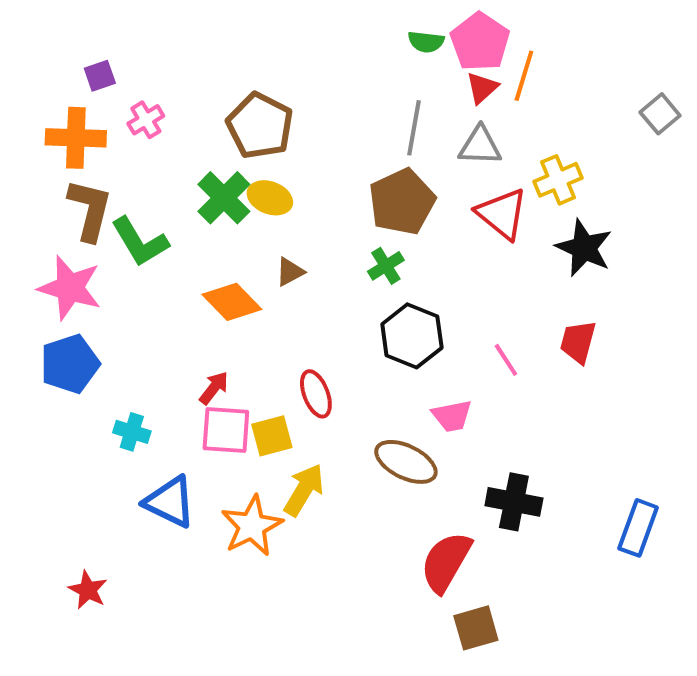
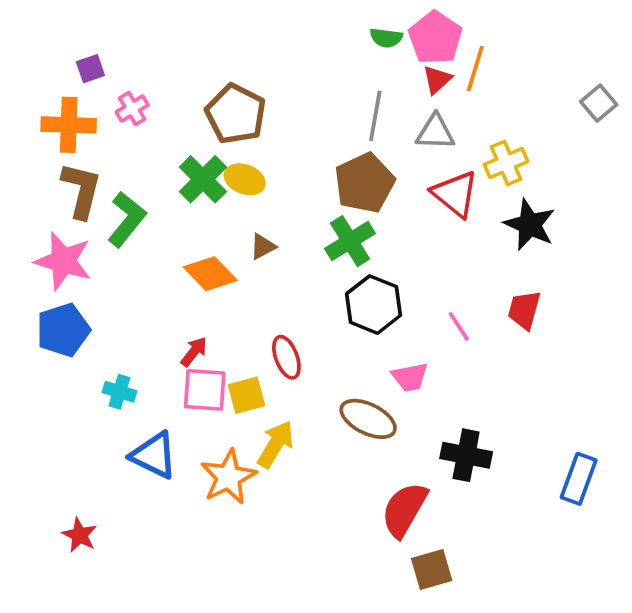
green L-shape: (140, 242) -> (127, 219), turned -110
green cross: (386, 266) -> (350, 241), size x1.5

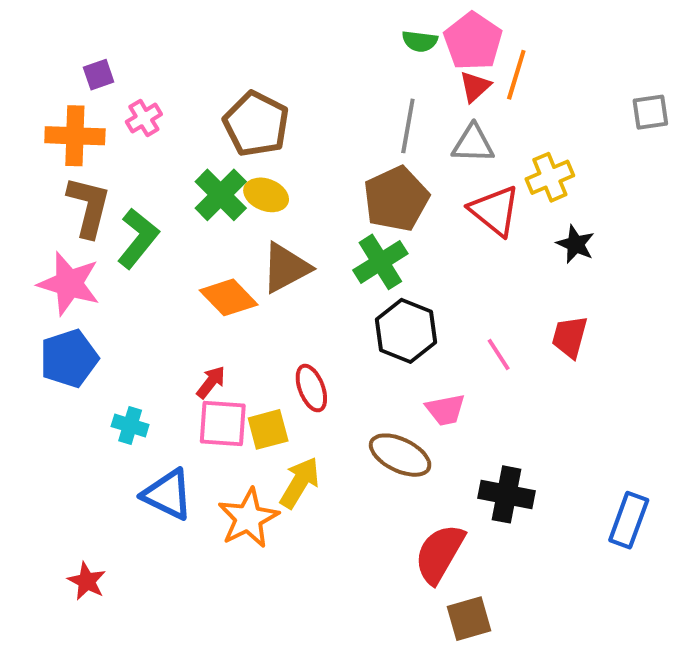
gray square: (599, 103) -> (650, 112), turned 32
black star: (530, 225) -> (575, 244), size x0.7
brown triangle: (263, 246) -> (286, 268), size x1.8

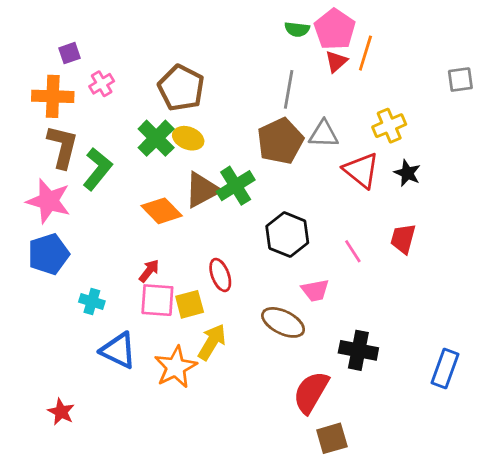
gray triangle: (473, 144) -> (324, 134), moved
red triangle: (495, 211) -> (361, 170), moved
green cross: (380, 262) -> (236, 186), moved

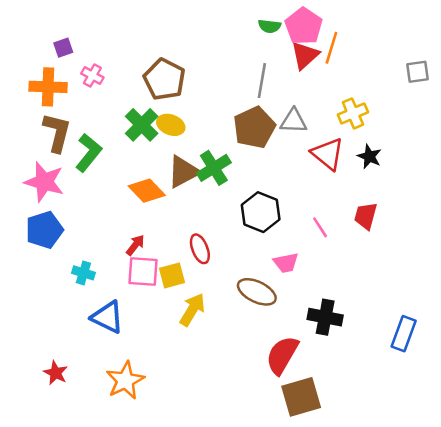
red triangle: (336, 61) -> (305, 55), size x1.4
pink cross: (102, 84) -> (92, 76), turned -30
orange star: (176, 367) -> (125, 380), moved
brown square: (332, 438) -> (301, 397), size x1.4

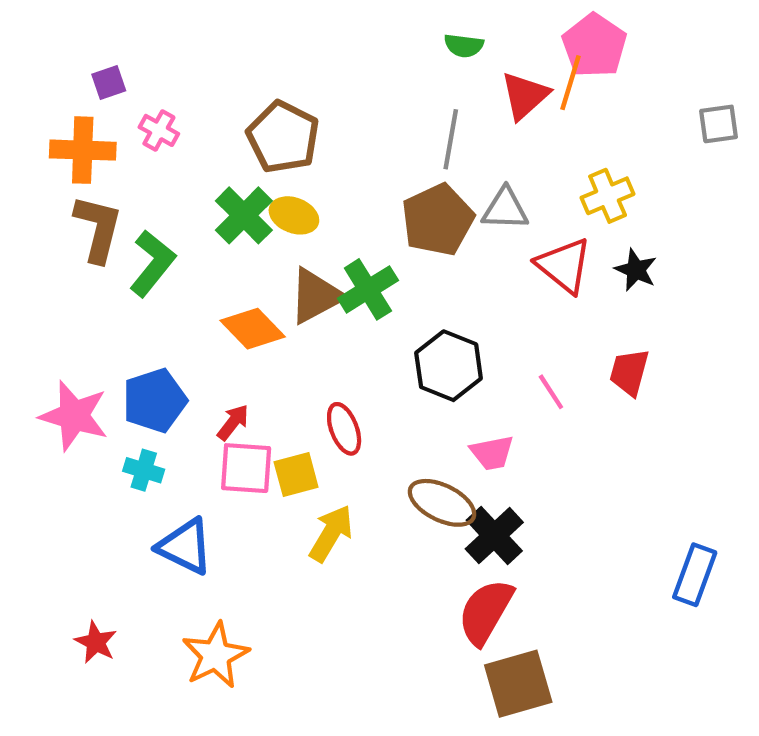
pink pentagon: (304, 26) -> (594, 46), moved
pink star: (44, 182) -> (74, 416), moved
blue pentagon: (44, 230) -> (155, 401), moved
black cross: (325, 317) -> (494, 536), moved, turned 36

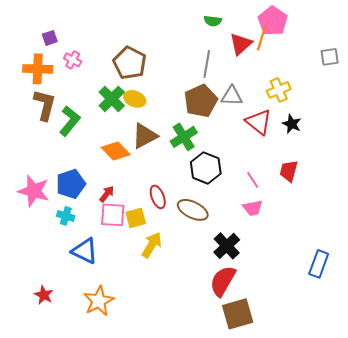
green cross: (368, 289) -> (184, 137), moved
pink trapezoid: (492, 453) -> (253, 208), moved
brown ellipse: (442, 503) -> (193, 210), moved

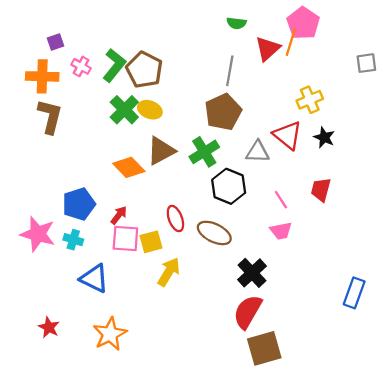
gray triangle: (232, 96) -> (258, 152), moved
green L-shape: (70, 121) -> (114, 65), moved
pink star: (34, 191) -> (38, 234), moved

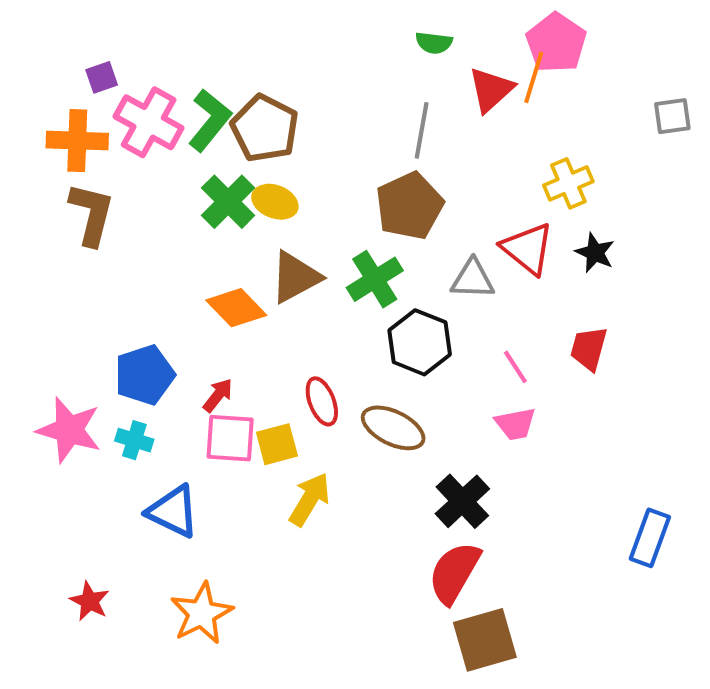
pink cross: (81, 66) -> (149, 122), size x1.8

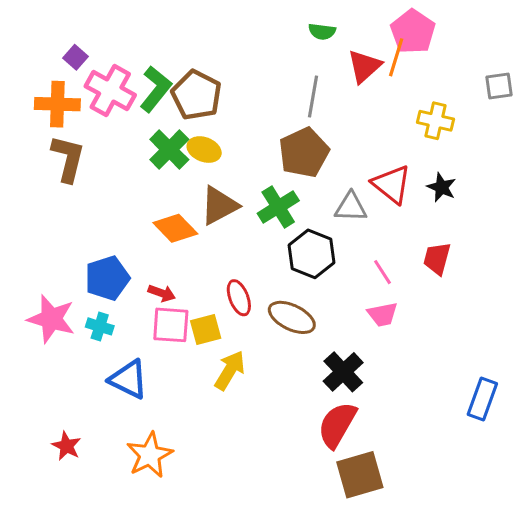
purple square: (102, 77) -> (76, 57), turned -30
yellow cross: (568, 183) -> (435, 121), moved, turned 36
red arrow: (218, 395) -> (162, 293), turned 72

